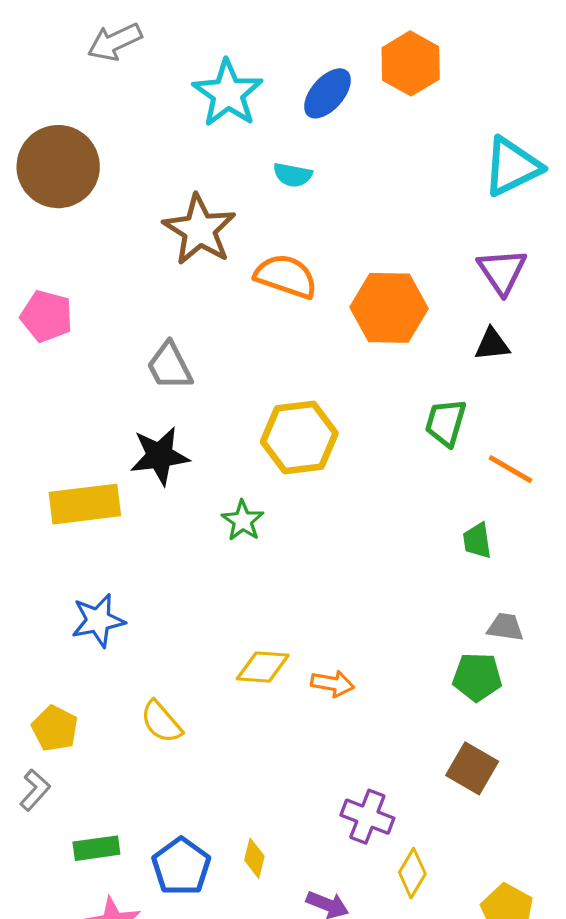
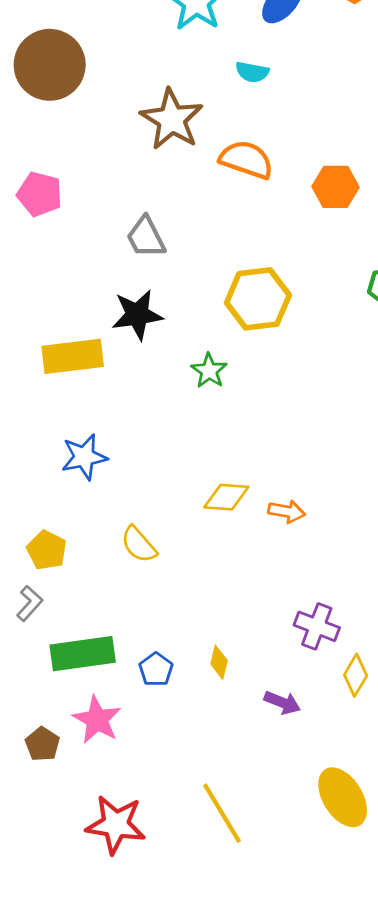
orange hexagon: (389, 308) -> (335, 187), size x0.7
green rectangle: (96, 848) -> (83, 654), size x1.6
blue pentagon: (181, 866) -> (156, 669), size x0.7

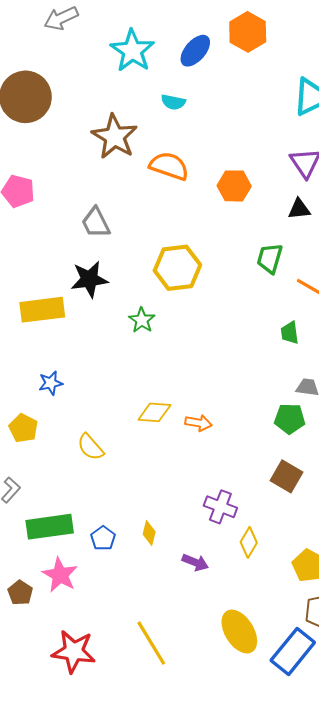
blue star: (84, 457) -> (51, 383), size x0.7
yellow pentagon: (47, 550) -> (23, 428), moved

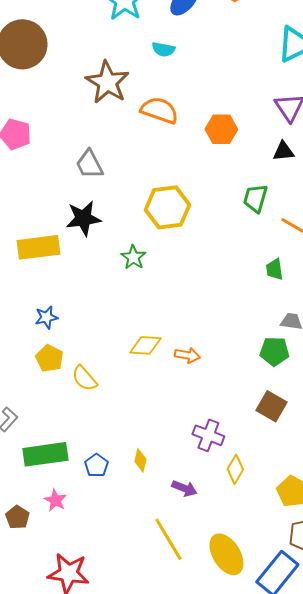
yellow pentagon: (23, 428) -> (49, 358), moved
pink star: (60, 575) -> (55, 500), size x0.7
yellow line: (151, 643) -> (168, 539), moved

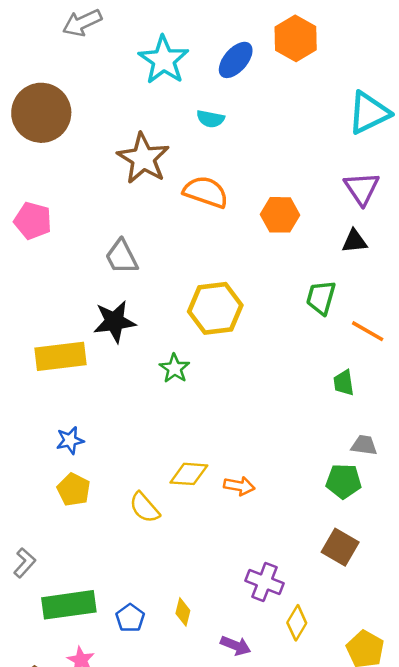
yellow semicircle: (84, 378) -> (144, 508), moved

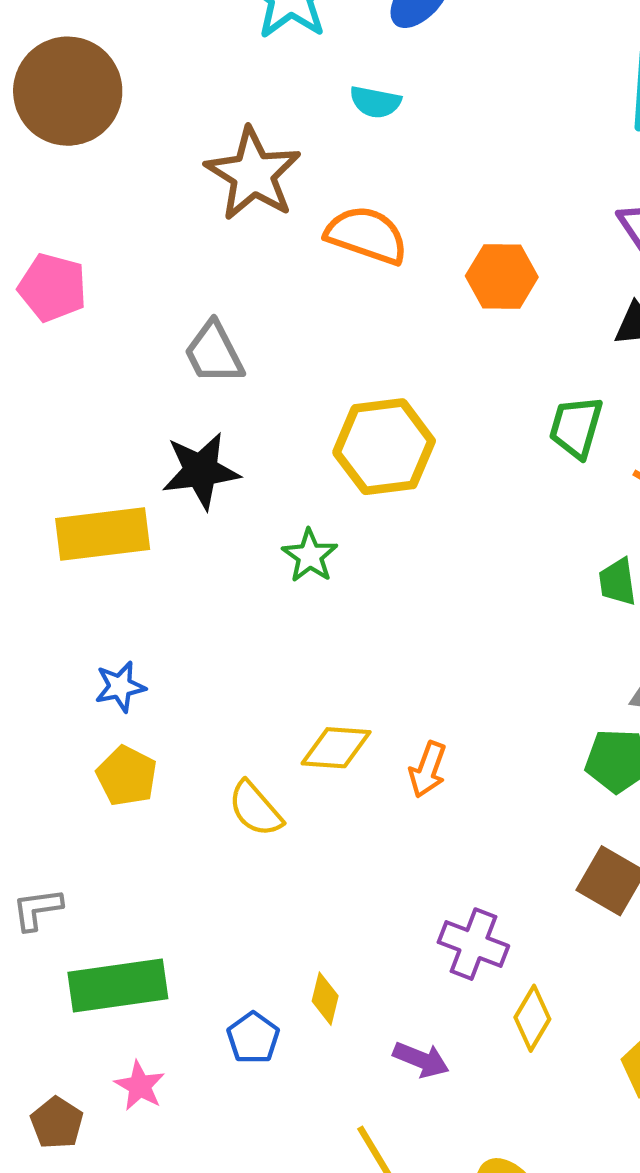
orange arrow: (239, 486) -> (428, 770), turned 100
gray L-shape: (24, 563) -> (37, 909), turned -140
blue pentagon: (130, 618) -> (253, 1038), moved

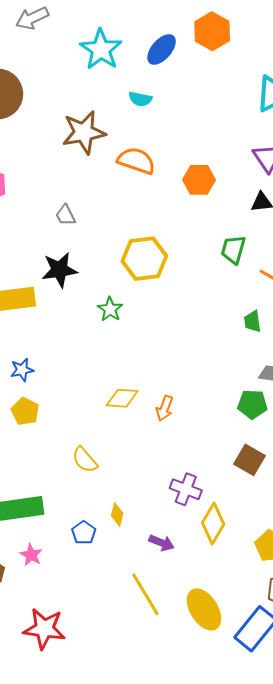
brown star: (253, 174) -> (84, 132), turned 30
gray trapezoid: (214, 353) -> (66, 215), size x0.7
yellow semicircle: (255, 809) -> (85, 460), moved
yellow diamond: (532, 1018) -> (213, 524), size x1.4

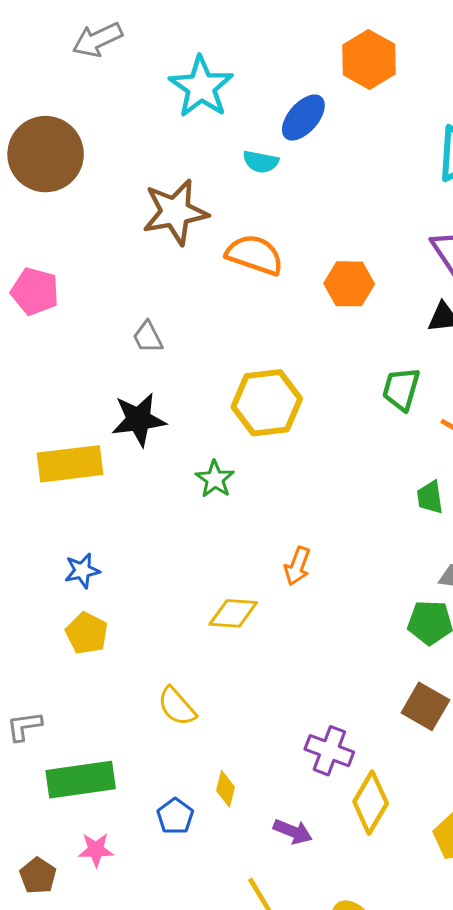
blue ellipse: (162, 49) -> (303, 117), moved
orange arrow: (165, 408) -> (297, 566), moved
pink star: (31, 555) -> (96, 850), turned -30

